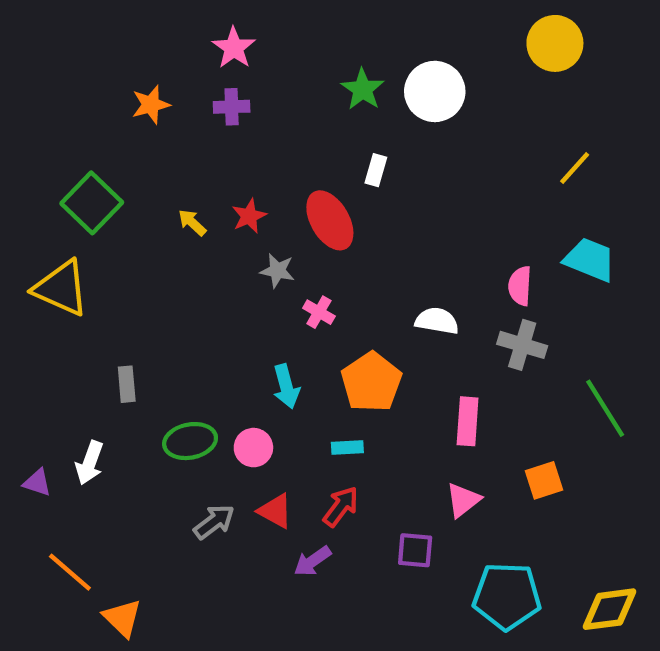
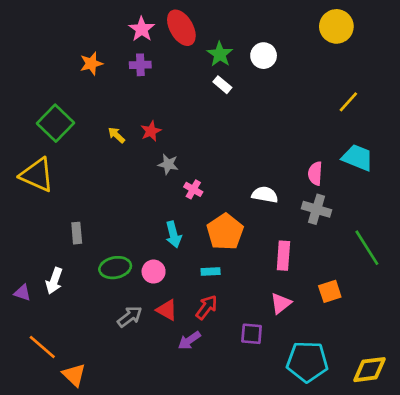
white circle: (435, 91) -> (264, 56), size x0.7
white rectangle: (376, 170) -> (222, 85), moved, turned -66
red ellipse: (330, 220) -> (181, 28), moved

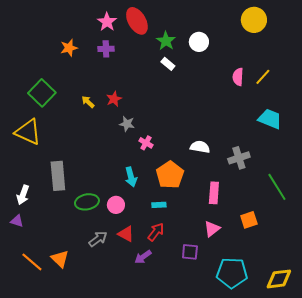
pink semicircle: (315, 173) -> (238, 77), moved
gray cross: (317, 209) -> (239, 158), turned -35
gray rectangle: (77, 233) -> (58, 176), size x1.8
white arrow: (54, 281) -> (23, 195), moved
orange triangle: (74, 375) -> (60, 259), moved

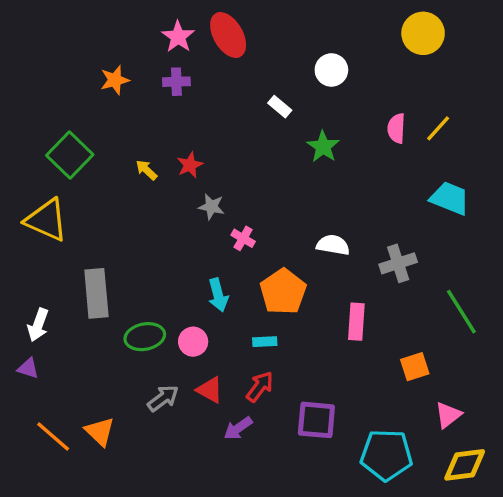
green star: (166, 41) -> (323, 147), moved
pink triangle: (212, 229) -> (448, 415), moved
purple square: (190, 252) -> (316, 420), size x1.4

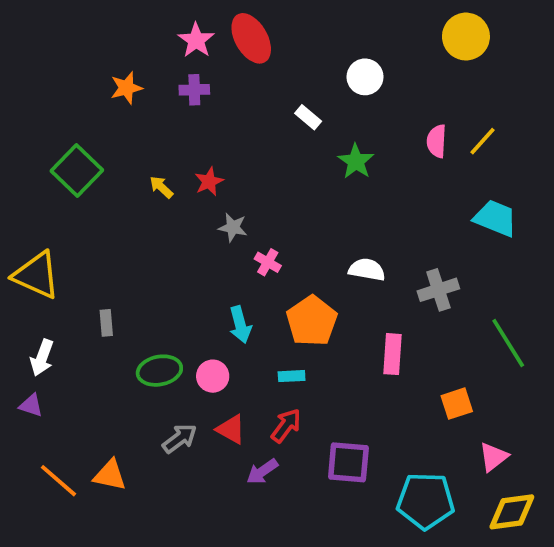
yellow triangle: (46, 220) -> (36, 275), moved
gray rectangle: (96, 293) -> (106, 323), size x0.5
orange triangle: (100, 432) -> (110, 475), turned -32

